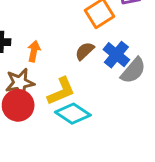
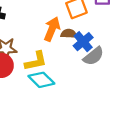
orange arrow: (34, 51) -> (52, 29), moved, size x1.5
brown semicircle: (85, 51) -> (69, 34), moved, turned 35

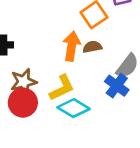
blue cross: (83, 42) -> (117, 86), moved

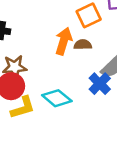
yellow L-shape: (62, 88) -> (23, 108), moved

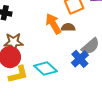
orange arrow: (64, 41) -> (53, 24), turned -50

